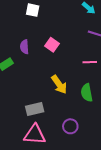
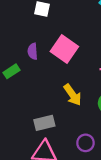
pink square: (52, 45) -> (64, 49), size x1.6

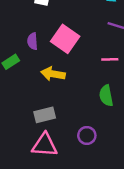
yellow arrow: (73, 95) -> (53, 74), moved, turned 135

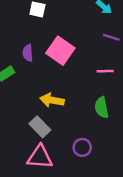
yellow arrow: (53, 74) -> (52, 100), moved
gray rectangle: (45, 115) -> (40, 127), turned 60

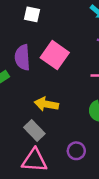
purple semicircle: (28, 53) -> (22, 57), size x1.5

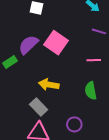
purple semicircle: (22, 57) -> (28, 45), turned 50

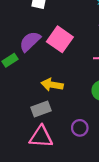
gray rectangle: (39, 107) -> (41, 109), turned -66

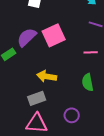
pink square: (60, 39) -> (54, 35), turned 30

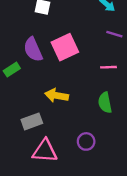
purple semicircle: (27, 37) -> (33, 50), turned -70
gray rectangle: (37, 98) -> (32, 121), moved

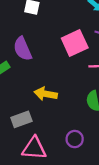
pink square: (65, 47) -> (75, 43), moved

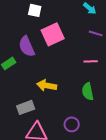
pink square: (75, 43) -> (53, 34), moved

